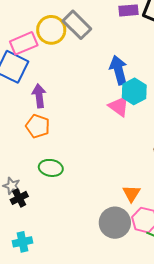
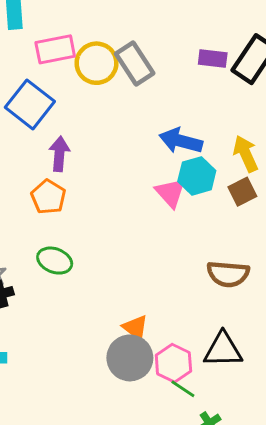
pink rectangle: (24, 43) -> (55, 49), moved
blue arrow: (119, 70) -> (181, 141), turned -72
orange triangle: (131, 193) -> (135, 328), moved, turned -36

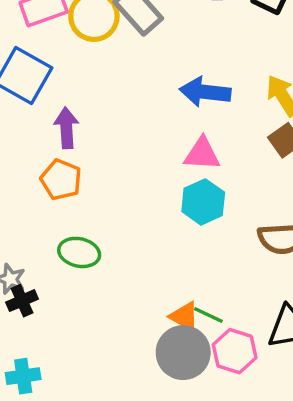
cyan hexagon: (197, 176) -> (203, 202), moved
pink triangle: (170, 193) -> (202, 154), turned -36
green line: (183, 389) -> (208, 315), moved

